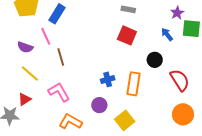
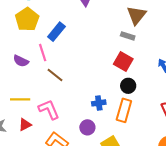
brown line: (61, 57) -> (55, 75), turned -42
black circle: (155, 60) -> (128, 86), moved
yellow line: (30, 74) -> (20, 99), moved, turned -48
red triangle: (25, 99) -> (25, 125), moved

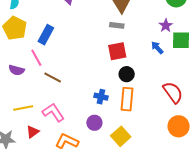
red square: (123, 62) -> (117, 51), turned -30
blue cross: (99, 103) -> (101, 97), turned 32

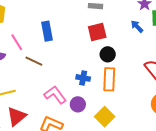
blue rectangle: (46, 35) -> (47, 31), moved, turned -36
pink L-shape: (53, 112) -> (55, 95), moved
red triangle: (33, 132) -> (16, 116), size x1.5

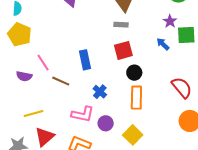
blue rectangle: (47, 31) -> (85, 60), moved
blue cross: (83, 78) -> (100, 92), moved, turned 32
pink L-shape: (55, 95) -> (83, 114), turned 140

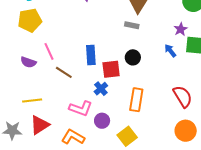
yellow pentagon: (20, 34) -> (30, 20), turned 30
red square: (123, 50) -> (111, 69), moved
black circle: (134, 73) -> (133, 57), moved

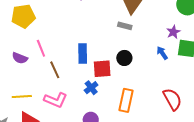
brown line: (64, 72) -> (55, 70), turned 30
pink L-shape: (81, 108) -> (56, 100), moved

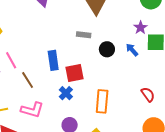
gray rectangle: (125, 26) -> (84, 35), moved
black circle: (124, 58) -> (107, 49), moved
red semicircle: (172, 99) -> (148, 94), size x0.7

